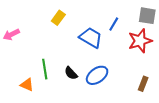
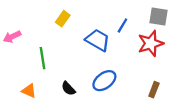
green line: (45, 69) -> (42, 58), moved
black semicircle: (71, 73) -> (68, 89), moved

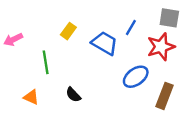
yellow rectangle: (63, 19) -> (68, 31), moved
blue ellipse: (104, 81) -> (136, 77), moved
brown rectangle: (154, 90) -> (164, 96), size x1.5

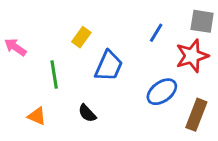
pink arrow: (13, 40) -> (15, 47), turned 60
blue trapezoid: (104, 43) -> (109, 66), moved, turned 84

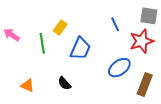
blue line: (156, 33) -> (115, 24), turned -56
green line: (54, 74) -> (42, 43), moved

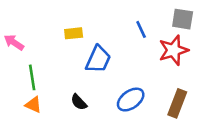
yellow rectangle: (60, 27) -> (74, 33), turned 48
green line: (42, 43) -> (32, 77), moved
blue ellipse: (119, 68) -> (131, 100), moved

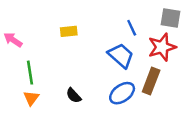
blue trapezoid: (98, 59) -> (121, 56), moved, turned -72
brown rectangle: (177, 103) -> (151, 81), moved
orange triangle: (33, 105) -> (31, 98), turned 42

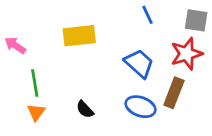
blue line: (132, 28) -> (147, 15), moved
yellow rectangle: (69, 31) -> (79, 36), size x1.6
blue ellipse: (122, 93) -> (141, 107), turned 55

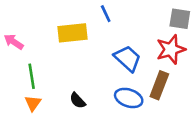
blue line: (147, 15) -> (106, 14), moved

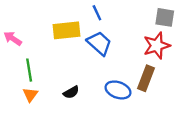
blue trapezoid: (127, 58) -> (99, 43), moved
black semicircle: (78, 101) -> (71, 92), turned -77

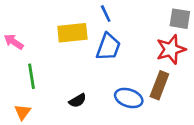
blue trapezoid: (99, 43) -> (108, 47), turned 68
orange triangle: (30, 95) -> (23, 112), moved

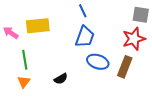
yellow rectangle: (72, 33) -> (38, 26), moved
blue ellipse: (129, 98) -> (98, 62), moved
orange triangle: (23, 112) -> (24, 82), moved

